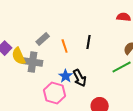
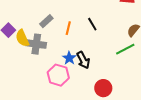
black line: (89, 42) -> (92, 24), turned -40
orange line: (65, 46) -> (68, 28), turned 32

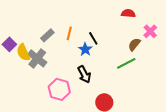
orange line: (68, 28) -> (69, 33), moved
gray cross: (36, 44) -> (37, 58), turned 30
blue star: (69, 58) -> (85, 49), moved

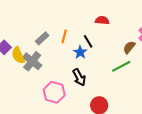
red semicircle: (128, 13) -> (102, 20), moved

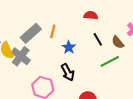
gray rectangle: (42, 38) -> (31, 33), size x1.5
black line: (88, 41) -> (98, 39), moved
brown semicircle: (129, 47) -> (118, 42), turned -80

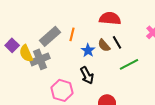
red semicircle: (91, 15) -> (110, 18), size x1.5
brown semicircle: (118, 42) -> (104, 45), moved
gray cross: (21, 56) -> (40, 59), turned 30

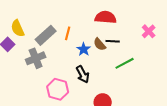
black line: (117, 42) -> (113, 41), turned -56
yellow semicircle: (26, 53) -> (18, 28), moved

